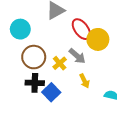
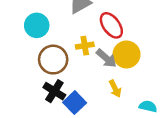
yellow circle: (98, 39) -> (127, 54), moved
yellow cross: (60, 63) -> (85, 46), moved, turned 32
black cross: (35, 83) -> (54, 91), turned 30

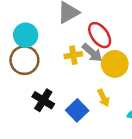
gray arrow: (106, 58) -> (92, 53), moved
brown circle: (53, 60) -> (24, 60), moved
blue square: (75, 103) -> (77, 110), moved

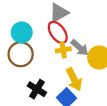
red ellipse: (100, 35) -> (58, 32), moved
yellow arrow: (103, 98) -> (74, 79), moved, size x1.5

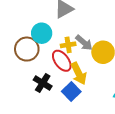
cyan circle: (22, 32) -> (42, 33), moved
red ellipse: (58, 32) -> (62, 61), moved

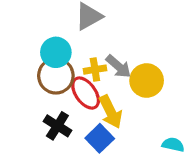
brown circle: (27, 49) -> (56, 76), moved

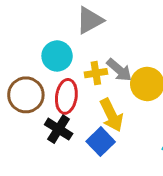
brown circle: (56, 76) -> (26, 95), moved
red ellipse: (86, 93) -> (66, 96), moved, turned 44

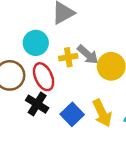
red ellipse: (66, 96) -> (44, 77), turned -32
yellow arrow: (111, 115) -> (102, 113), moved

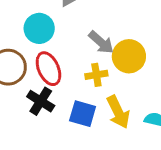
yellow cross: (68, 57) -> (96, 75), moved
blue square: (72, 114) -> (83, 114), turned -30

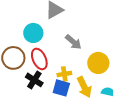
yellow circle: (129, 56) -> (98, 63), moved
yellow cross: (96, 75) -> (64, 74), moved

